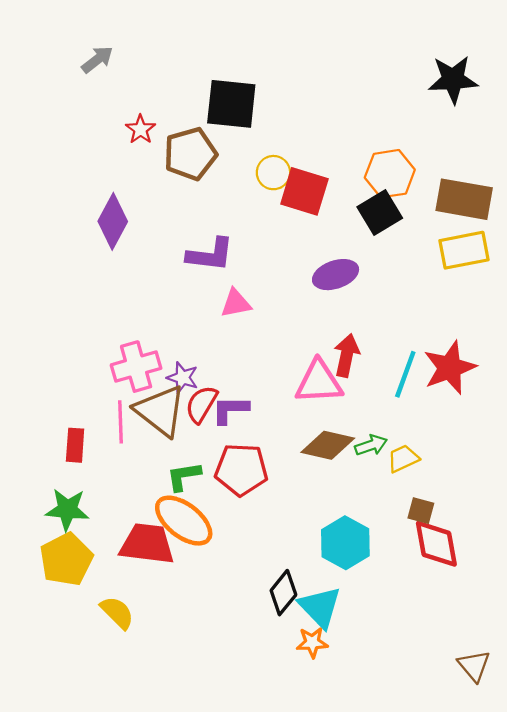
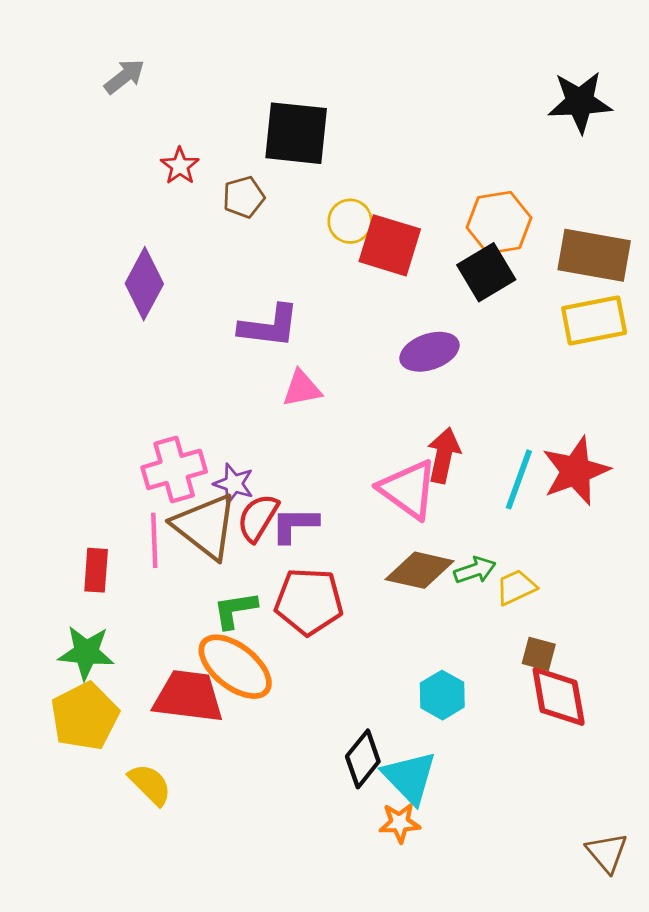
brown pentagon: (190, 154) -> (244, 197), size x0.6
pink triangle: (319, 382) -> (408, 489), turned 39
cyan hexagon: (345, 543) -> (442, 695), size x0.7

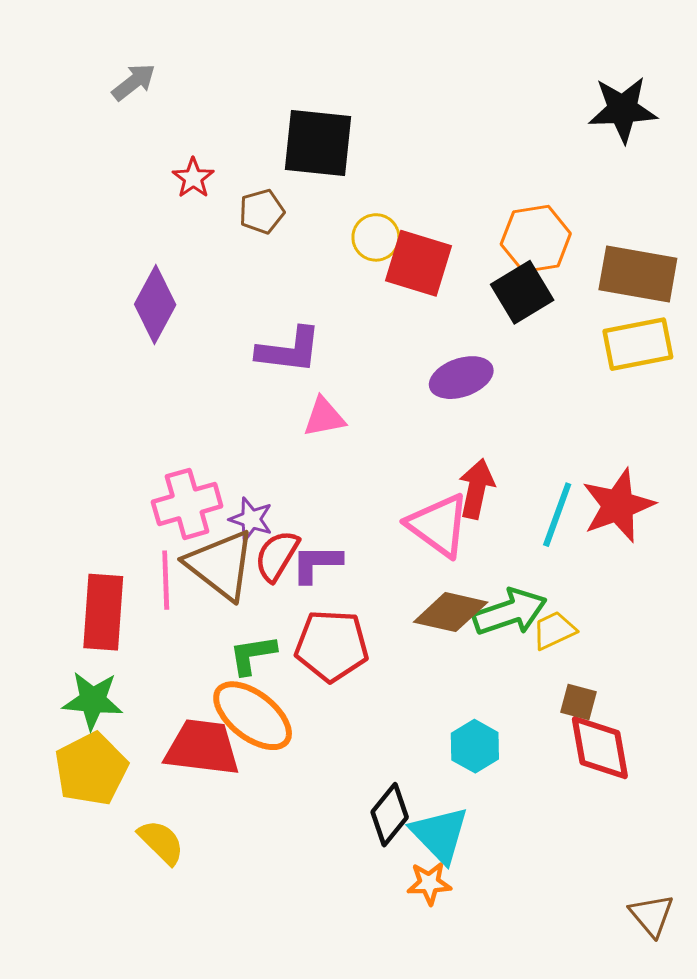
red rectangle: (96, 570) -> (103, 612), size x1.6
green arrow: (475, 570) -> (510, 612), size x1.6

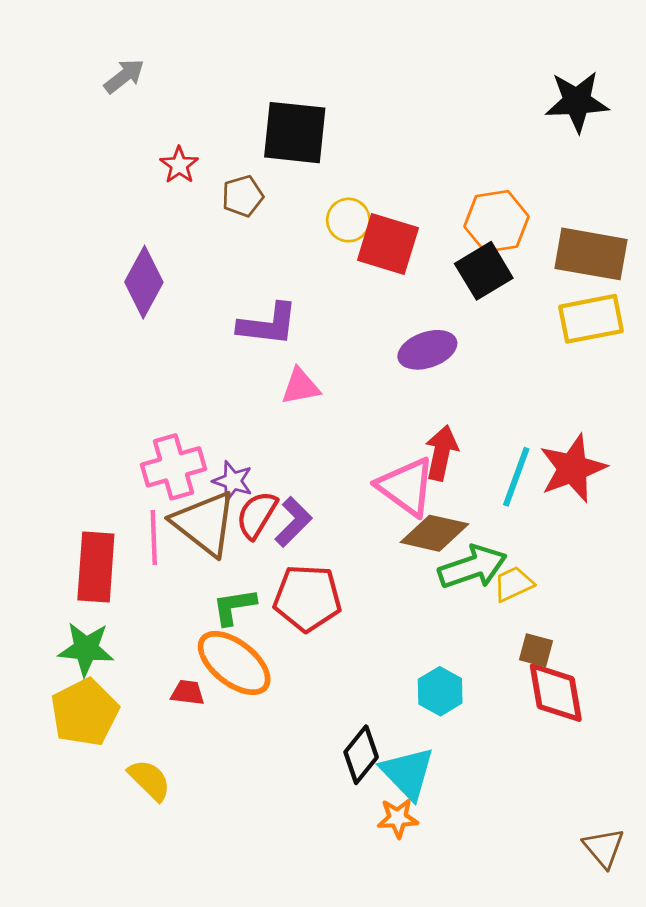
purple L-shape: (317, 563) -> (293, 522), turned 135
brown diamond: (451, 612) -> (434, 533), moved
red trapezoid: (202, 748) -> (188, 693), size x0.5

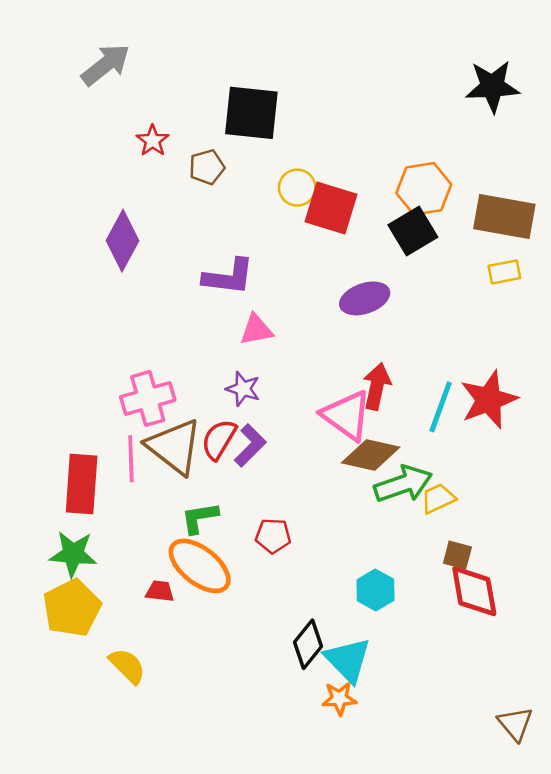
gray arrow: (124, 76) -> (106, 65), size x1.4
yellow rectangle: (591, 319) -> (504, 272), size x0.6
purple star: (233, 481) -> (243, 389), moved
red pentagon: (307, 598) -> (273, 536), moved, size x0.6

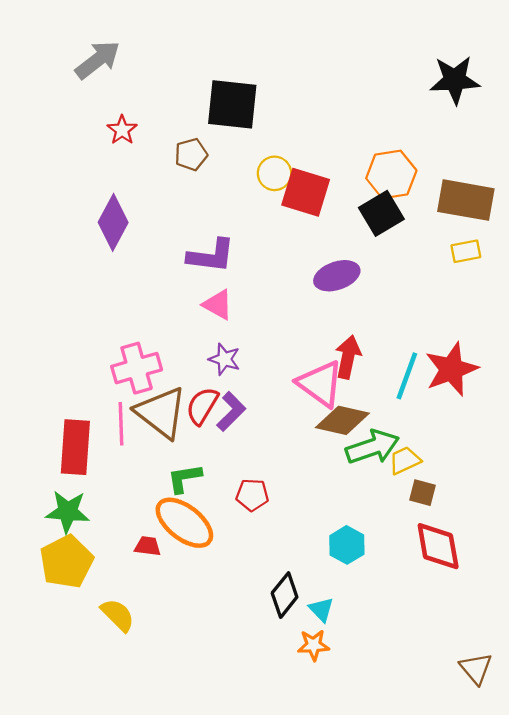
red star: (153, 141) -> (122, 130), moved
pink triangle: (256, 330) -> (218, 305), moved, turned 40
brown square: (457, 555) -> (423, 493), moved
cyan triangle: (348, 660) -> (321, 610), size x0.6

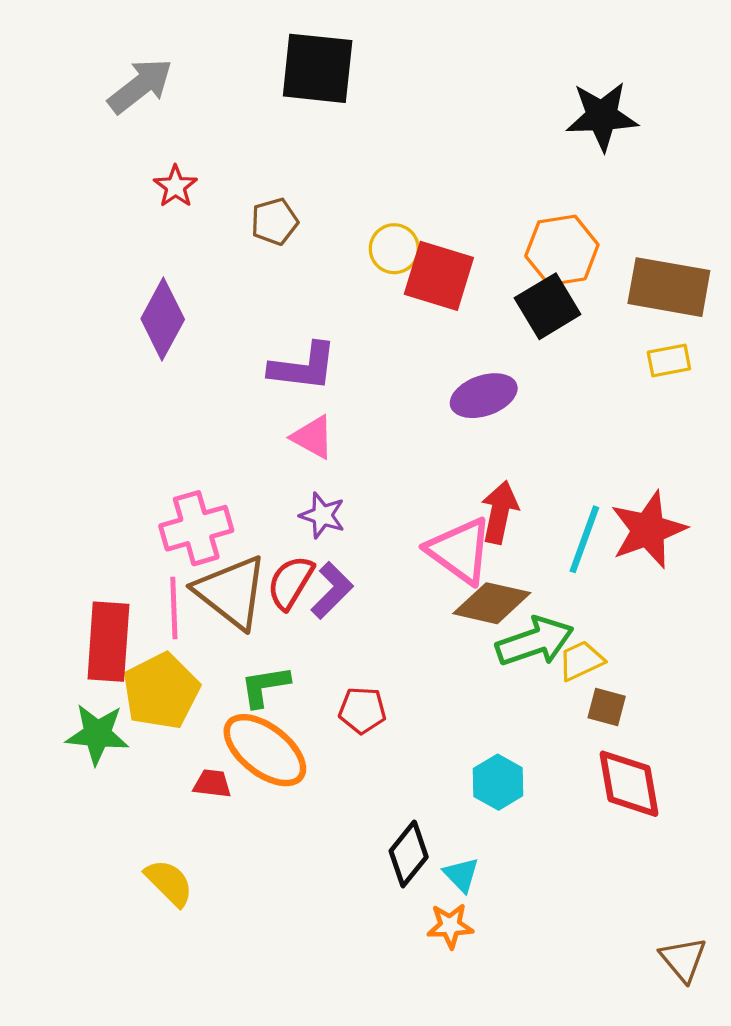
black star: (455, 80) -> (602, 116), moved
black square: (232, 104) -> (318, 68), moved
yellow pentagon: (66, 562) -> (161, 691), moved

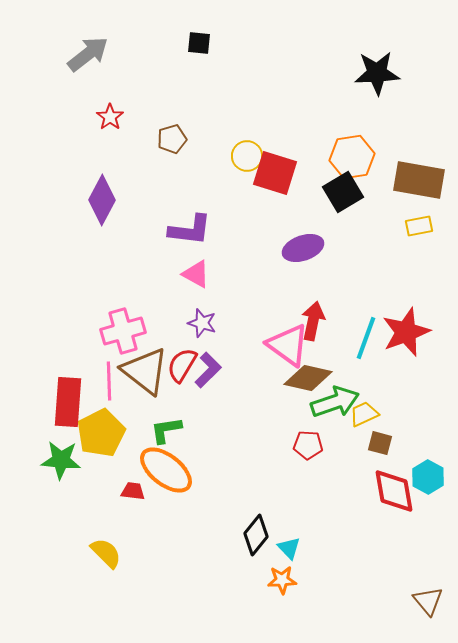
black square: (318, 68) -> (199, 43), size x0.5
red pentagon: (362, 710) -> (308, 445), moved
cyan hexagon: (498, 782) -> (428, 477), moved

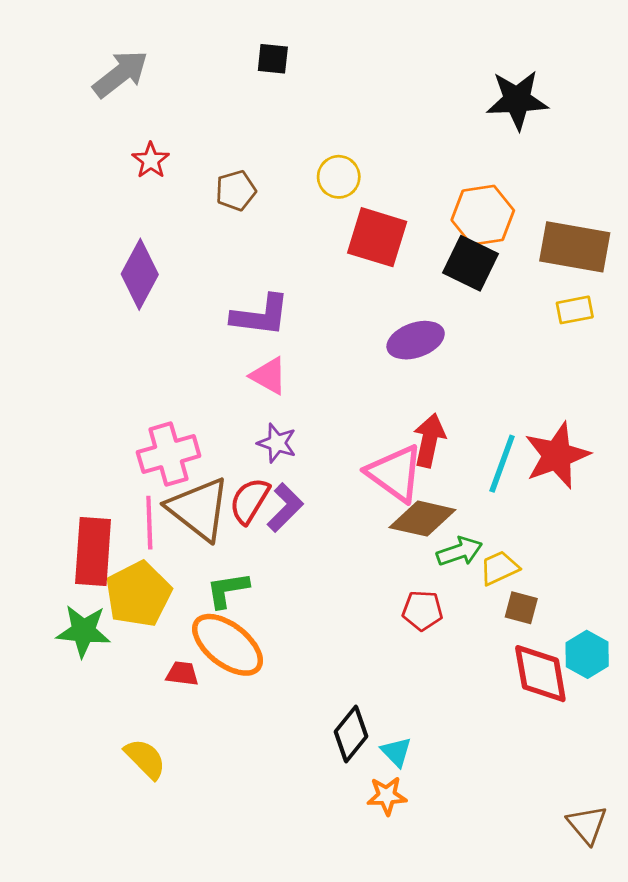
yellow circle: (247, 156) -> (339, 177), moved
black square: (343, 192) -> (470, 263), turned -33
green arrow: (335, 402) -> (459, 551), size x0.7

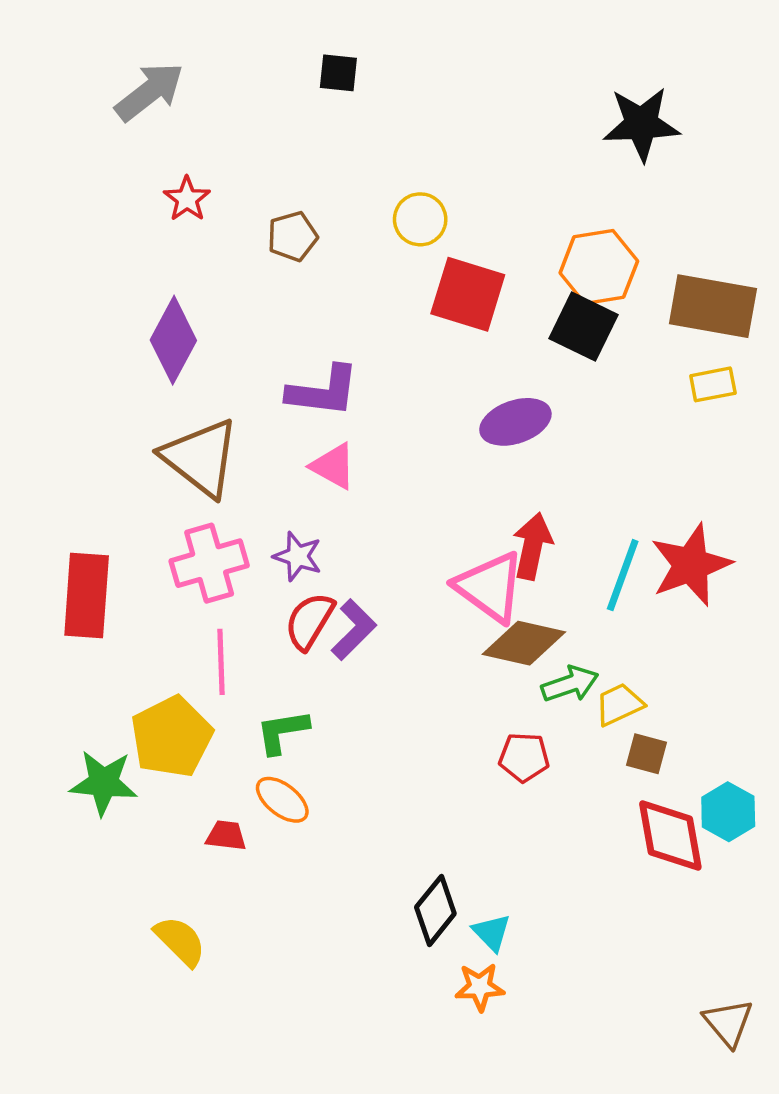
purple star: (277, 443) -> (298, 556), moved
brown triangle: (199, 509) -> (201, 458), moved
pink line: (149, 523) -> (221, 662), moved
red rectangle: (93, 551) -> (87, 596), moved
orange ellipse: (228, 645) -> (282, 800), size x0.6

